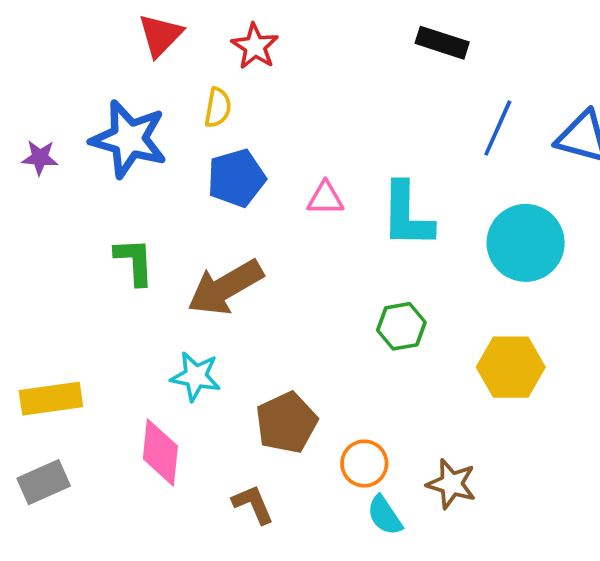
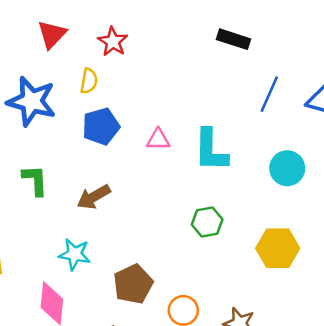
cyan circle: (526, 243) -> (287, 168), size x0.7
brown arrow: (225, 287) -> (94, 197), size x0.7

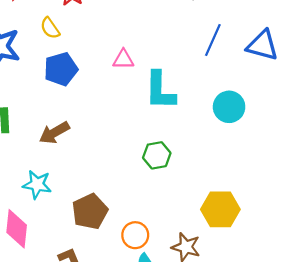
yellow semicircle: (89, 81) -> (50, 28), turned 135
pink triangle: (158, 140) -> (123, 59), moved
yellow hexagon: (278, 248) -> (220, 209), moved

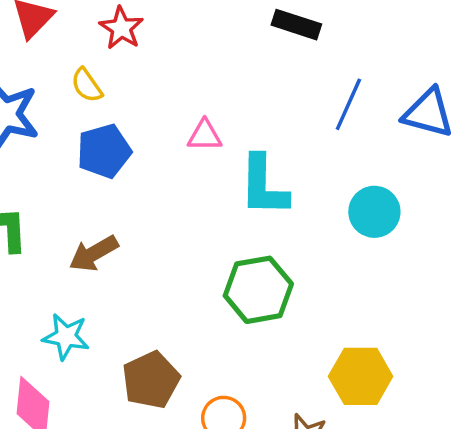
green hexagon: (157, 155) -> (258, 290), size x1.5

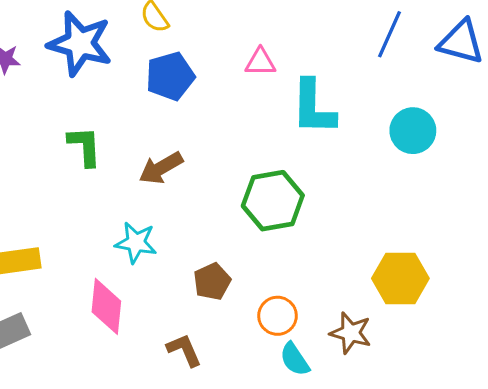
green hexagon: (258, 290) -> (273, 201), moved
brown pentagon: (151, 380) -> (212, 282), size x0.7

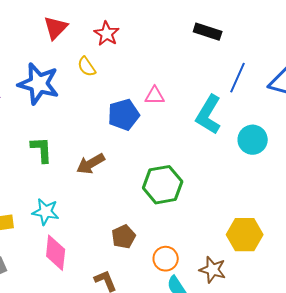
blue pentagon: (170, 76) -> (124, 115), moved
cyan L-shape: (313, 107) -> (209, 115), moved, turned 30
cyan star: (136, 243) -> (46, 212), moved

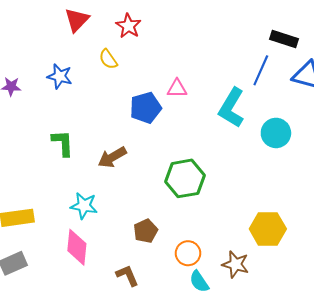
black rectangle: (208, 32) -> (284, 39), moved
blue star: (39, 84) -> (60, 76), size x0.6
cyan star: (46, 212) -> (84, 206), moved

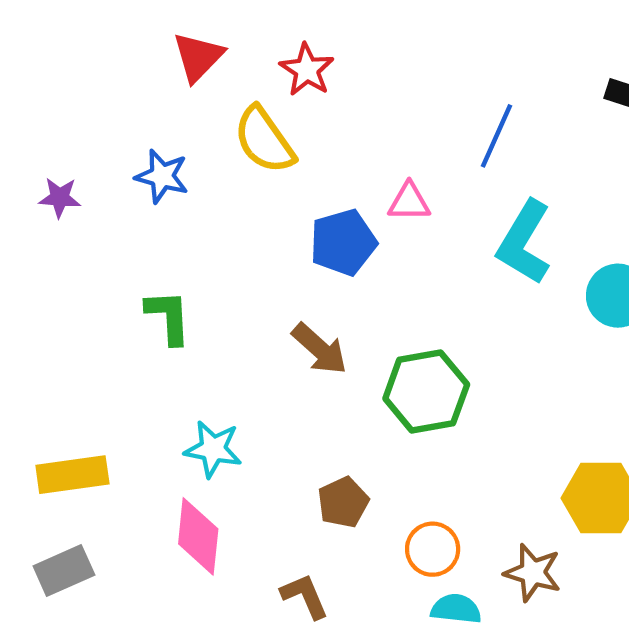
yellow semicircle: (108, 59) -> (264, 140), size x1.6
blue line: (261, 70) -> (497, 136), moved
brown arrow: (112, 157) -> (320, 349), moved, turned -108
cyan semicircle: (199, 282) -> (456, 609), turned 130

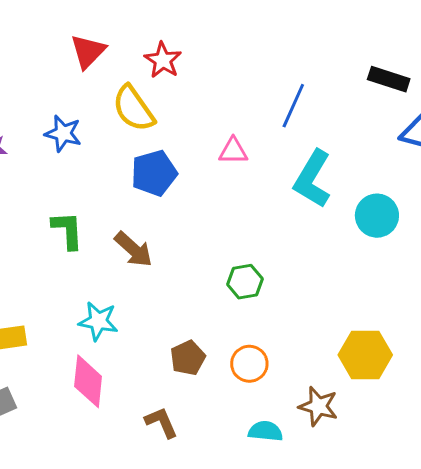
blue pentagon: (343, 242) -> (154, 173), moved
brown arrow: (320, 349) -> (134, 249), moved
green hexagon: (426, 391) -> (245, 282), size x0.6
orange circle: (433, 549) -> (249, 364), moved

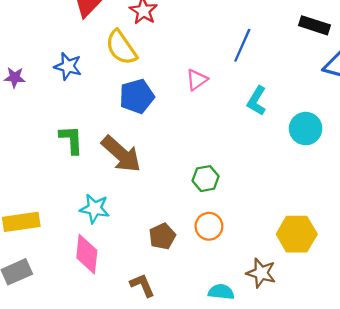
pink triangle: (233, 151) -> (197, 80), turned -35
cyan L-shape: (312, 179) -> (257, 101), size x0.7
brown arrow: (134, 249) -> (121, 154), size x1.4
orange circle: (249, 364) -> (209, 226), moved

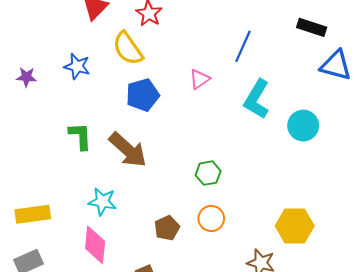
cyan L-shape: (257, 101) -> (257, 99), size x1.4

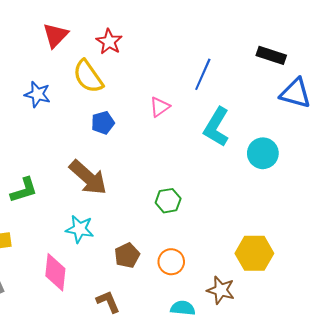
blue pentagon: (143, 95) -> (103, 123), size x0.7
green L-shape: (80, 136) -> (24, 190), moved, turned 76
cyan star: (102, 202) -> (80, 229), moved
orange circle: (211, 219) -> (171, 262), moved

